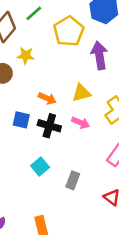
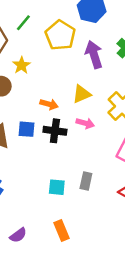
yellow star: (26, 56) -> (22, 65), turned -30
cyan square: (40, 166) -> (57, 187), moved, turned -36

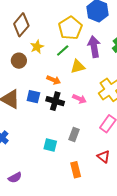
green line: (23, 23) -> (63, 51), moved
yellow triangle: (82, 94) -> (78, 67), moved
gray rectangle: (86, 181) -> (74, 134), moved
orange rectangle: (62, 231) -> (76, 170), moved

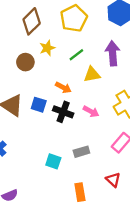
yellow pentagon: (70, 28) -> (74, 18), moved
gray rectangle: (74, 134) -> (81, 152), turned 48

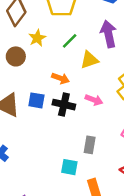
gray rectangle: (81, 152) -> (90, 145), turned -56
cyan square: (53, 161) -> (69, 167), moved

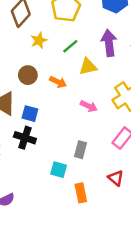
brown circle: (16, 56) -> (28, 75), moved
blue square: (36, 100) -> (30, 114), moved
black cross: (64, 105) -> (25, 138), moved

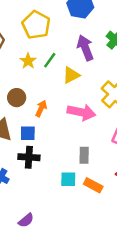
yellow star: (39, 40) -> (28, 61), moved
orange arrow: (58, 82) -> (41, 108), moved, turned -77
pink arrow: (89, 106) -> (81, 112), size x1.6
orange rectangle: (81, 193) -> (93, 185), moved, turned -36

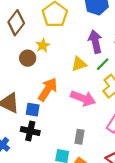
green line: (50, 60) -> (103, 64), moved
brown circle: (17, 98) -> (28, 58), moved
orange arrow: (41, 108) -> (48, 89), size x1.6

